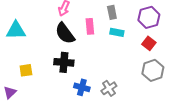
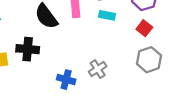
black cross: (64, 62) -> (28, 49), moved
gray cross: (109, 88) -> (98, 69), moved

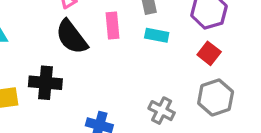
gray cross: (98, 69) -> (162, 111), moved, turned -30

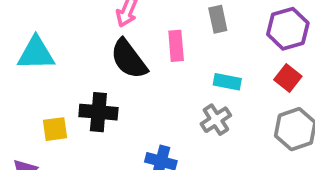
cyan rectangle: (157, 35) -> (227, 82), moved
gray cross: (162, 111) -> (216, 120), moved, turned 30

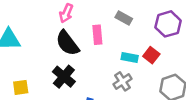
gray rectangle: (218, 19) -> (124, 18), turned -49
red square: (288, 78) -> (151, 55), moved
black cross: (98, 112) -> (64, 77), moved, turned 35

